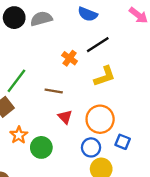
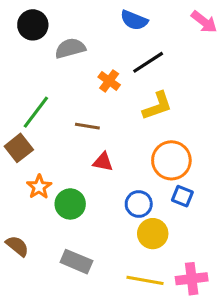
gray semicircle: (41, 19) -> (70, 48), moved
red triangle: (65, 117) -> (103, 162), turned -35
orange circle: (100, 119) -> (171, 160), moved

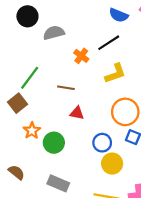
blue semicircle: (134, 20) -> (119, 15), moved

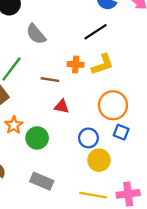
gray semicircle: (54, 33) -> (36, 34), moved, turned -115
orange cross: (81, 56) -> (76, 64), moved, turned -32

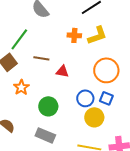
brown line: (50, 80) -> (41, 58), moved
blue square: (121, 132) -> (106, 98), moved
green circle: (37, 138) -> (48, 106), moved

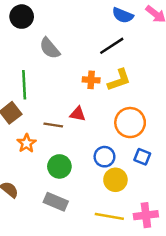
green line: (19, 39) -> (24, 85), turned -40
brown line: (41, 58) -> (53, 125), moved
red triangle: (62, 71) -> (78, 114), moved
blue square: (106, 98) -> (142, 157), moved

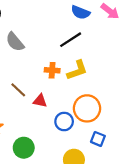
brown line: (53, 125) -> (18, 90), moved, turned 35
blue circle: (104, 157) -> (64, 122), moved

